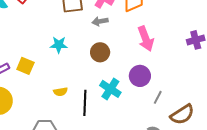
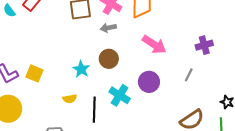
pink arrow: (146, 39) -> (154, 45), turned -35
cyan star: (59, 45) -> (81, 69), moved, turned 30
gray line: (158, 97) -> (189, 75), moved

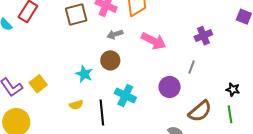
gray arrow: (108, 28) -> (115, 34), moved
yellow square: (34, 73) -> (38, 84), turned 36
purple circle: (149, 82) -> (170, 87), moved

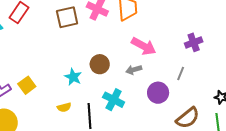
gray arrow: (115, 34) -> (134, 70), moved

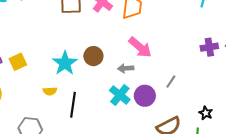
purple cross: (194, 42) -> (209, 47), moved
cyan star: (73, 77) -> (65, 63), size x1.4
cyan cross: (114, 100) -> (120, 95), moved

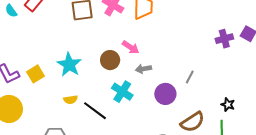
pink arrow: (140, 47) -> (131, 47), moved, size x0.7
cyan star: (65, 63) -> (69, 65), moved
cyan cross: (120, 95) -> (122, 92), moved
black line: (73, 105) -> (95, 111), turned -55

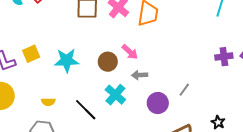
cyan star: (69, 65) -> (67, 60), turned 30
yellow square: (36, 74) -> (31, 54), moved
yellow semicircle: (71, 100) -> (48, 102), moved

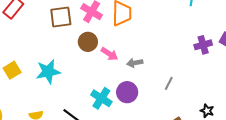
brown circle: (108, 62) -> (88, 42), moved
gray arrow: (140, 75) -> (135, 63), moved
purple circle: (158, 103) -> (127, 92), moved

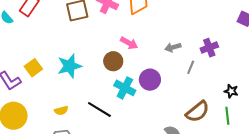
brown circle: (88, 42) -> (113, 61), moved
purple cross: (203, 45) -> (209, 48), moved
gray arrow: (135, 63) -> (173, 47), moved

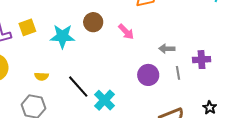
brown circle: (113, 61) -> (93, 22), moved
gray line: (191, 67) -> (178, 73), turned -48
purple circle: (150, 80) -> (148, 75), moved
cyan cross: (125, 88) -> (104, 100), moved

